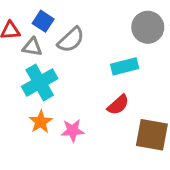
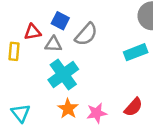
red semicircle: (118, 105) -> (133, 107), moved

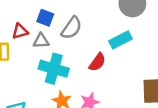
cyan cross: (63, 74) -> (54, 69), turned -32
red semicircle: (133, 107) -> (97, 62), moved

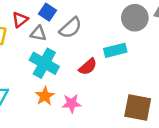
red triangle: (20, 31) -> (20, 20), turned -35

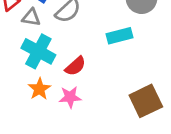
red semicircle: (88, 67) -> (75, 66), moved
brown square: (138, 107) -> (146, 101), turned -36

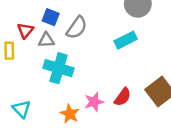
red semicircle: (75, 66) -> (123, 97), moved
orange star: (39, 89) -> (70, 114), moved

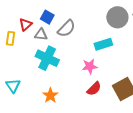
pink star: (94, 102) -> (90, 66), moved

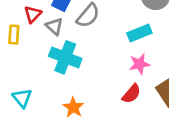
gray triangle: (41, 35) -> (54, 26), turned 40
pink star: (90, 66) -> (139, 64), moved

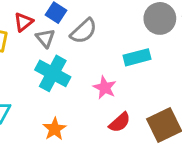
pink star: (139, 64) -> (105, 88), moved, turned 30

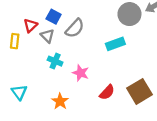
cyan cross: (53, 73) -> (55, 61), size x0.6
pink star: (105, 88) -> (81, 73), moved

